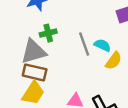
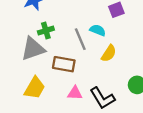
cyan semicircle: (102, 45) -> (98, 30), moved
brown rectangle: (35, 72) -> (64, 64), moved

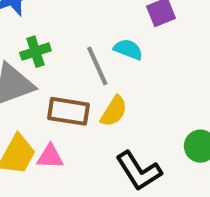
yellow semicircle: (109, 53) -> (114, 111), moved
pink triangle: (75, 93) -> (50, 157), moved

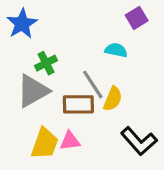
gray line: (97, 66) -> (93, 84), moved

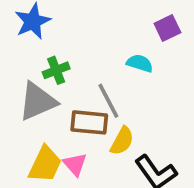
yellow semicircle: (113, 99) -> (122, 141), moved
pink triangle: (70, 141) -> (75, 164), turned 50

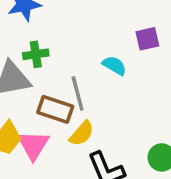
pink triangle: (75, 164) -> (33, 145), size x1.4

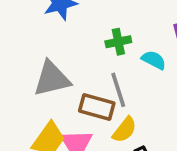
green cross: (36, 54) -> (118, 42), moved

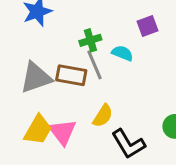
gray line: (118, 90) -> (95, 65), moved
brown rectangle: (97, 107) -> (71, 75), moved

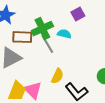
green cross: (90, 40) -> (42, 29), size x1.5
brown rectangle: (71, 75) -> (22, 37), moved

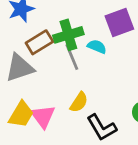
purple square: (78, 14) -> (119, 23), size x1.5
brown rectangle: (22, 37) -> (39, 42), turned -42

